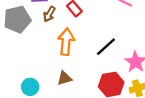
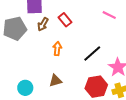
orange arrow: (66, 42) -> (57, 49), size x0.6

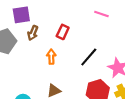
red rectangle: (65, 20) -> (63, 32), moved, turned 72

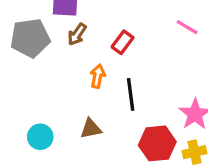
black line: (89, 57) -> (131, 94), moved, turned -60

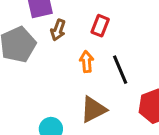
brown triangle: (91, 129) -> (93, 109), size x1.4

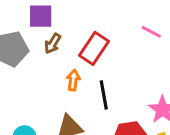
red rectangle: (100, 26) -> (94, 48), size x1.5

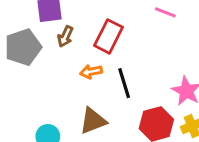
orange arrow: (73, 80) -> (91, 72), turned -102

